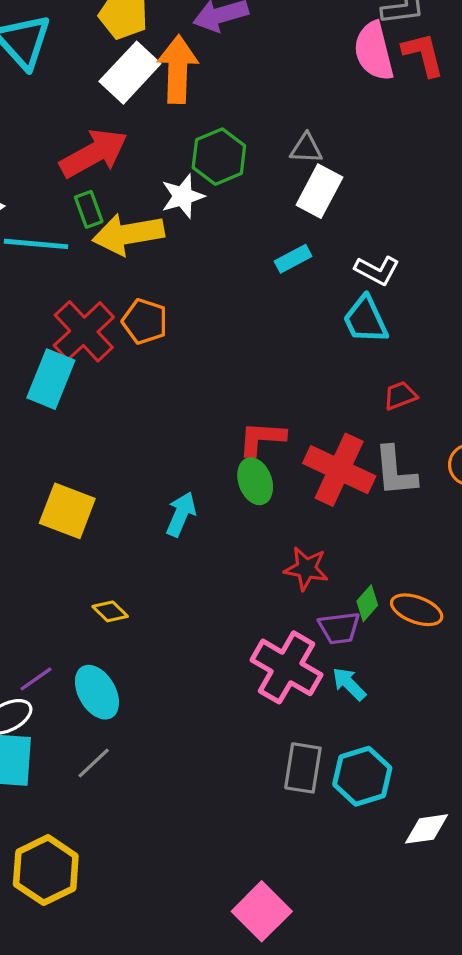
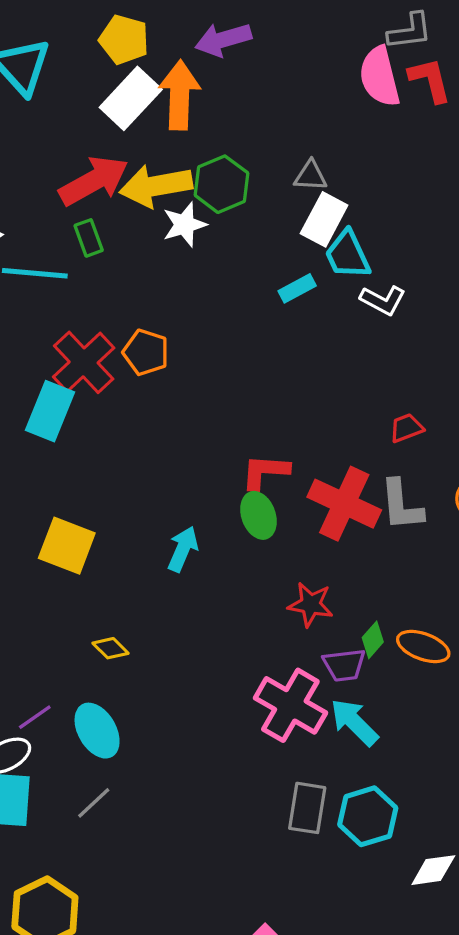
yellow arrow: (128, 234) -> (156, 186), moved
cyan trapezoid: (366, 320) -> (348, 255), moved
cyan arrow: (349, 684) -> (354, 722), size x1.4

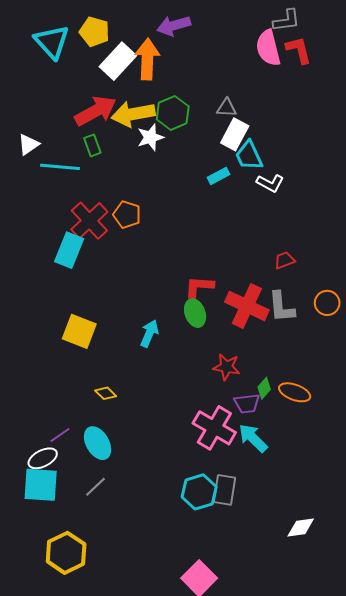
yellow pentagon: (124, 40) -> (94, 32), moved
cyan hexagon: (368, 816) -> (199, 492), moved

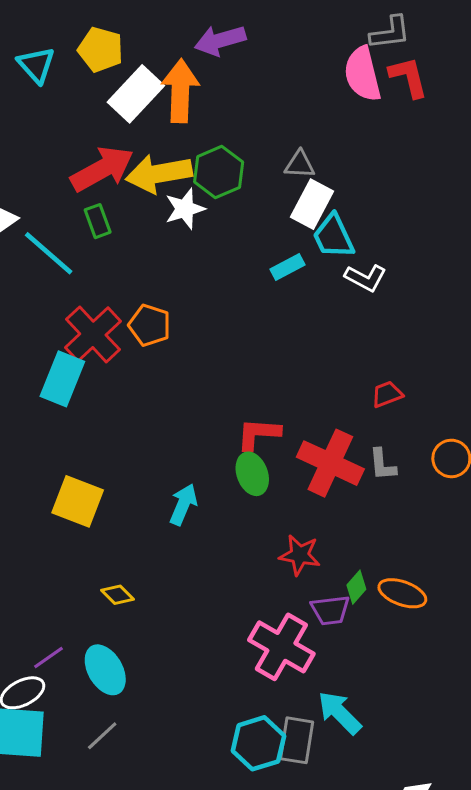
cyan triangle: (52, 42) -> (36, 65), size x0.7
cyan line: (60, 167) -> (49, 253), turned 36
gray L-shape: (281, 307) -> (382, 465), size x0.7
cyan arrow: (253, 438) -> (340, 713), moved

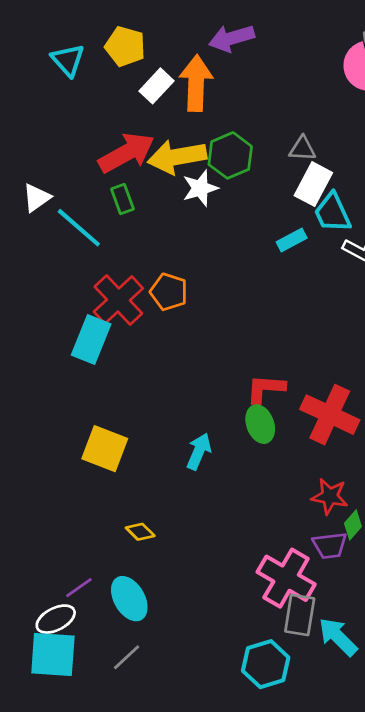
white rectangle: (136, 94) -> (157, 86), size x0.7
red star: (300, 555) -> (330, 496), moved
gray rectangle: (297, 740) -> (300, 615), moved

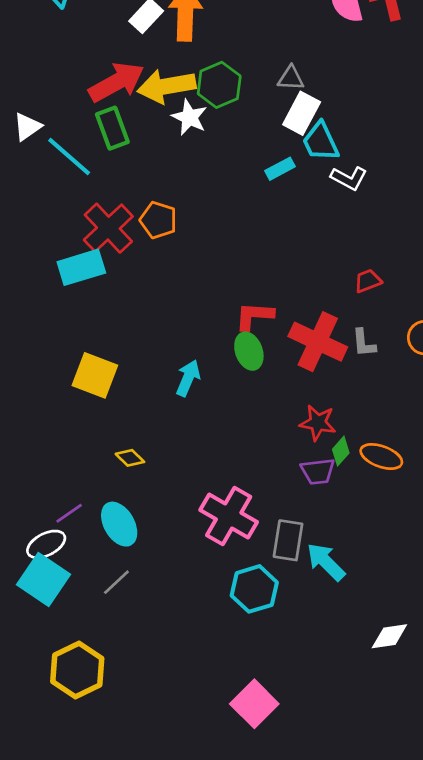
white star: (200, 188) -> (189, 117), turned -30
green rectangle: (122, 199) -> (112, 128), size x1.4
cyan rectangle: (91, 340) -> (81, 267), turned 51
pink cross: (286, 578) -> (229, 516), moved
cyan square: (53, 655) -> (43, 579), turned 30

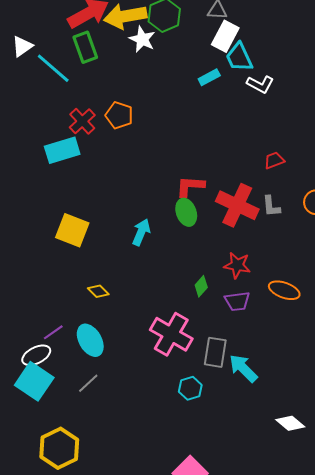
red cross: (108, 228) -> (82, 121), size x0.7
green diamond: (341, 451) -> (201, 286), moved
cyan hexagon: (254, 589) -> (190, 388), size x0.7
white diamond: (389, 636) -> (290, 423), turned 48

